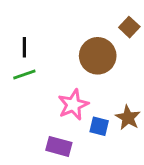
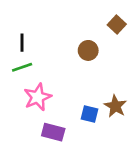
brown circle: (98, 56) -> (88, 50), size x0.6
pink star: (73, 105) -> (38, 97), moved

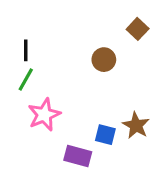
green line: (22, 67) -> (26, 79), turned -42
purple rectangle: (53, 132) -> (78, 156), moved

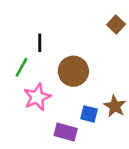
black line: (26, 50) -> (40, 43), moved
brown circle: (104, 60) -> (73, 71), moved, size x1.5

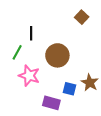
brown square: (116, 25) -> (82, 17), moved
pink star: (37, 97) -> (29, 76), turned -30

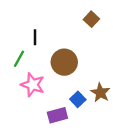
blue square: (70, 89) -> (78, 99), turned 32
purple rectangle: (51, 103) -> (57, 115), turned -30

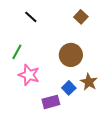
black line: (35, 37) -> (31, 17), moved, turned -48
brown circle: (64, 62) -> (71, 55), moved

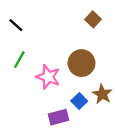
black line: (31, 17) -> (16, 25), moved
pink star: (29, 75) -> (48, 77), moved

